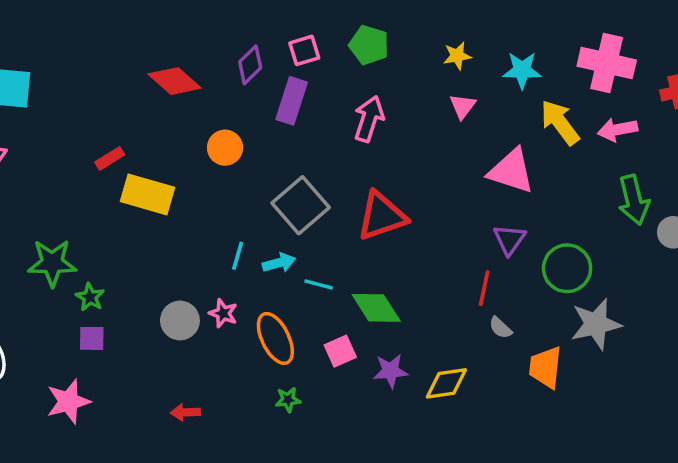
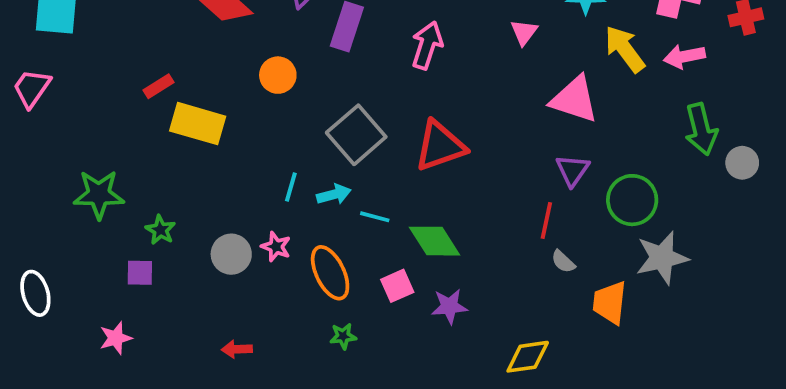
green star: (90, 297) -> (160, 230), moved
yellow diamond: (446, 383) -> (528, 357), moved
pink star: (68, 401) -> (116, 338), size x0.7

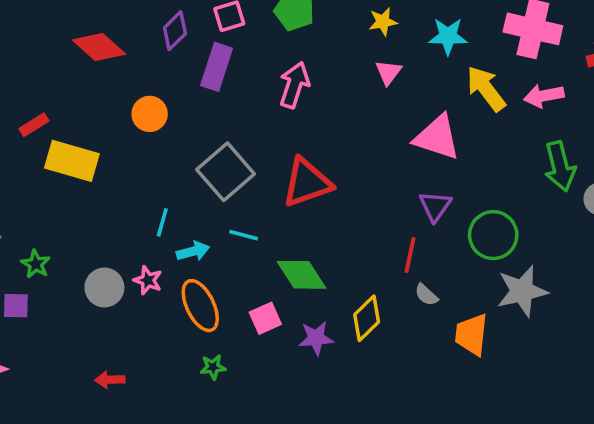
cyan arrow: (334, 194) -> (193, 251), moved
cyan line: (375, 217) -> (244, 235), moved
yellow diamond: (528, 357) -> (367, 318), moved, turned -36

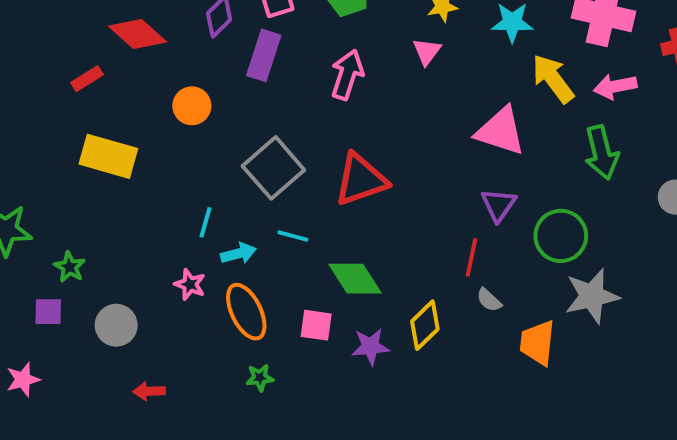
pink triangle: (388, 72) -> (427, 51), moved
red rectangle: (34, 125) -> (87, 79), moved
green arrow: (560, 166) -> (602, 152), moved
gray circle: (104, 287) -> (116, 325), moved
pink square: (265, 318) -> (316, 325), turned 32

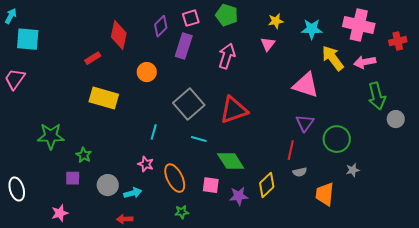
red diamond: (138, 34) -> (119, 35), turned 60
green arrow: (602, 152) -> (377, 96), moved
cyan arrow: (238, 253) -> (133, 193), moved
gray star: (592, 296) -> (353, 170), size x0.5
gray semicircle: (489, 300) -> (300, 172), turned -56

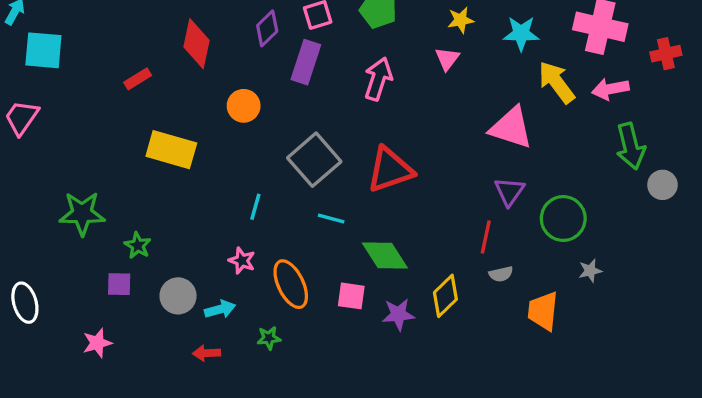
red rectangle: (93, 58) -> (138, 79), moved
green star: (182, 212) -> (269, 338), moved

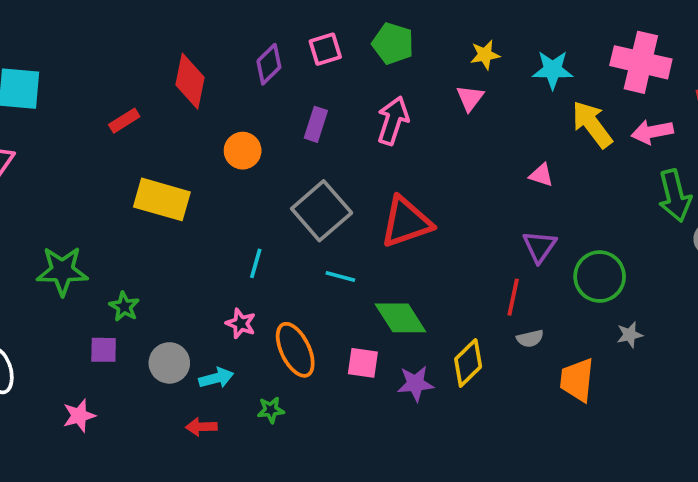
purple rectangle: (306, 62) -> (316, 124), moved, size x0.7
pink triangle: (511, 128) -> (541, 175), size x0.5

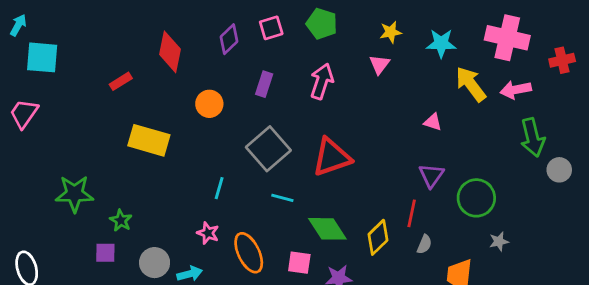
gray semicircle: (530, 339) -> (424, 244), turned -54
yellow diamond: (468, 363) -> (378, 237), moved

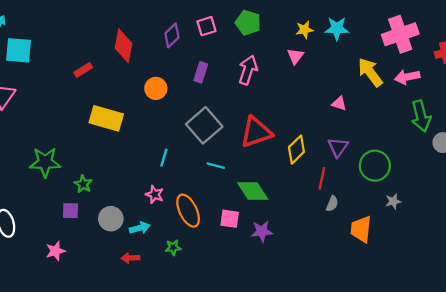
pink cross: (507, 38) -> (400, 34), turned -32
cyan star: (441, 43) -> (337, 28), moved
yellow diamond: (378, 237) -> (296, 150), moved

